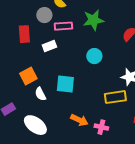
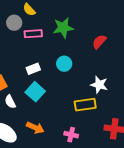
white rectangle: (49, 46) -> (33, 69), moved
cyan square: (65, 84) -> (35, 92), turned 36
orange arrow: (79, 120) -> (35, 128), moved

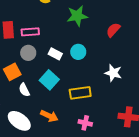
gray circle: (14, 23) -> (28, 53), moved
pink rectangle: (33, 34) -> (30, 32), moved
white rectangle: (33, 69) -> (55, 54), moved, turned 48
yellow rectangle: (85, 105) -> (80, 93), moved

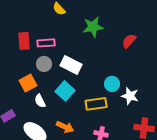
cyan circle: (78, 52) -> (112, 84), moved
white rectangle: (55, 54) -> (71, 65), size x1.5
white star: (113, 73) -> (130, 96), moved

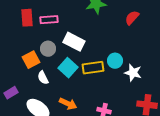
gray circle: (44, 64) -> (48, 49), moved
yellow rectangle: (96, 104) -> (93, 68), moved

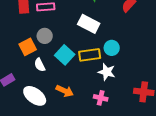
white rectangle: (74, 42) -> (89, 24), moved
white star: (133, 73) -> (107, 72), moved

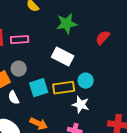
cyan square: (65, 55) -> (39, 88), turned 30

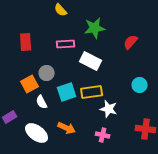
pink rectangle: (20, 40) -> (66, 44), moved
cyan circle: (86, 81) -> (140, 85), moved

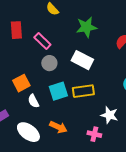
red rectangle: (26, 42) -> (16, 30), moved
pink rectangle: (66, 44) -> (42, 41), moved, turned 48
gray circle: (47, 73) -> (49, 63), moved
white star: (109, 109) -> (109, 115), moved

